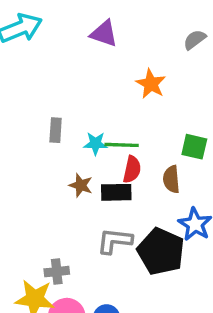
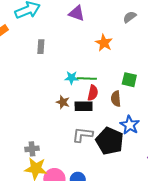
gray rectangle: (56, 130) -> (41, 47), moved
gray cross: (57, 272) -> (32, 149), moved

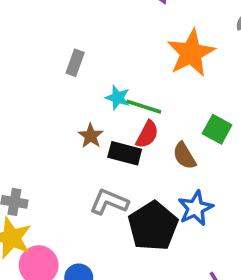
orange star: (104, 43) -> (191, 53), size x1.5
gray rectangle: (41, 47) -> (75, 63), moved
brown semicircle: (116, 99) -> (184, 156), turned -42

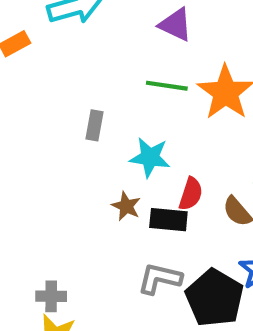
cyan star: (118, 98) -> (150, 157), size x1.4
green line: (144, 107) -> (167, 86), moved

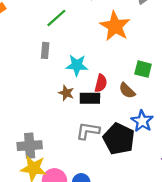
green line: (167, 86) -> (56, 18), moved, turned -45
gray cross: (51, 296) -> (30, 146), size x1.5

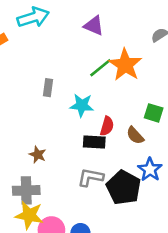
green line: (56, 18) -> (100, 68), moved
brown star: (66, 93) -> (38, 155), moved

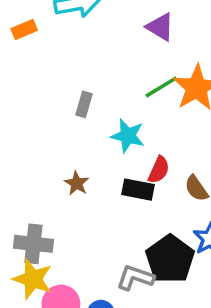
brown star: (38, 155) -> (77, 183), moved
gray L-shape: (90, 177) -> (135, 278), moved

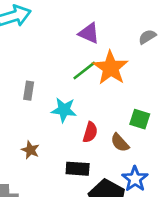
purple triangle: (160, 27) -> (89, 33), moved
black rectangle: (138, 190) -> (78, 169), moved

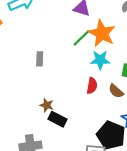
cyan star: (64, 110) -> (100, 60), moved
black rectangle: (78, 169) -> (58, 119), moved, turned 30

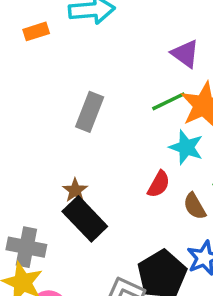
gray rectangle: (40, 59) -> (90, 112), size x1.5
black rectangle: (58, 119) -> (85, 219), size x1.4

